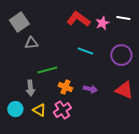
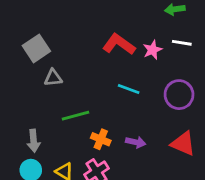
gray arrow: (30, 88) -> (34, 141), moved

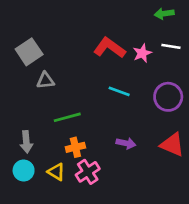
orange cross: (101, 139) -> (75, 147), moved, turned -36

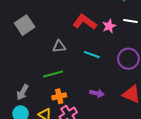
gray triangle: (45, 80) -> (59, 46), moved
gray arrow: (26, 142) -> (23, 92), turned 35

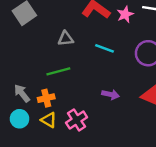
gray arrow: (23, 92) -> (22, 93), turned 112
orange cross: (59, 96) -> (46, 98), moved

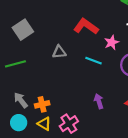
pink star: (125, 14) -> (112, 42), moved
green line: (58, 71) -> (15, 64), moved
purple arrow: (111, 94) -> (99, 101), turned -120

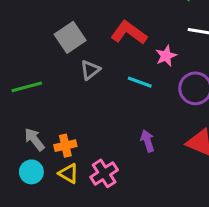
gray square: (23, 30) -> (70, 37), moved
gray triangle: (59, 52) -> (90, 70), turned -32

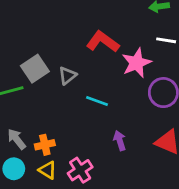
gray square: (70, 37) -> (35, 69), moved
pink star: (166, 56) -> (137, 63), size x1.5
cyan line: (140, 82) -> (97, 101), moved

